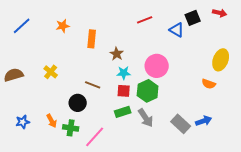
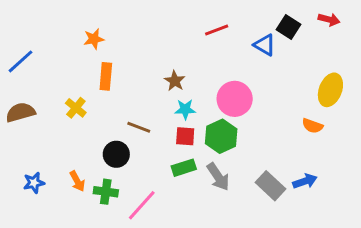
black square: (193, 18) -> (289, 27), turned -35
blue line: (22, 26) -> (20, 61), moved
orange rectangle: (92, 39) -> (106, 76), moved

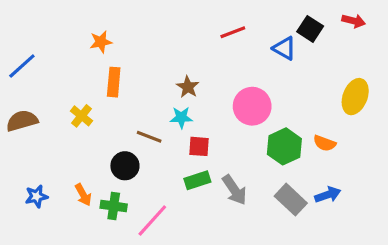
cyan star: (185, 109) -> (181, 117), moved
orange semicircle: (312, 126) -> (325, 143), moved
green hexagon: (221, 136) -> (284, 146), moved

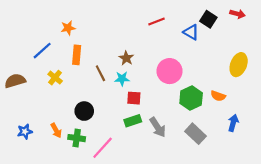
blue line: (22, 66) -> (42, 51), moved
brown line: (149, 137) -> (100, 73), moved, turned 42
blue arrow: (328, 195) -> (233, 123), moved, turned -56

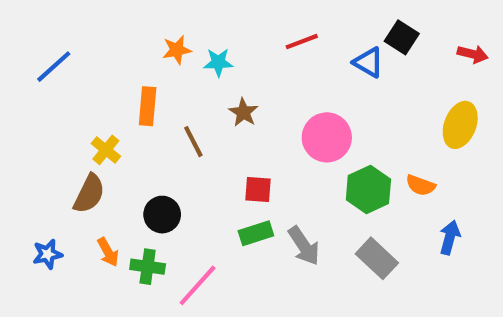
red arrow: (238, 14) -> (473, 54), moved
orange star: (68, 28) -> (177, 50), moved
blue line: (42, 51) -> (54, 67), moved
cyan star: (122, 79) -> (218, 62), moved
brown semicircle: (15, 81) -> (89, 194), moved, turned 132

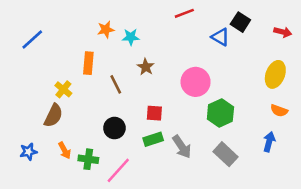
red line: (302, 42) -> (184, 13), moved
orange semicircle: (421, 185) -> (279, 111), moved
black circle: (162, 215) -> (114, 128), moved

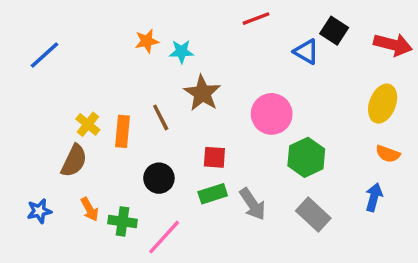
red arrow: (283, 32) -> (393, 45), size x1.5
orange rectangle: (88, 63) -> (123, 131), moved
brown star: (146, 67) -> (202, 93), size x1.5

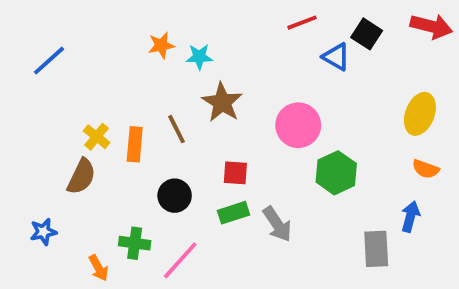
red line: (256, 19) -> (302, 23), moved
red arrow: (393, 45) -> (431, 26), moved
orange arrow: (90, 209) -> (99, 268), moved
gray rectangle: (313, 215) -> (376, 249), moved, turned 44

